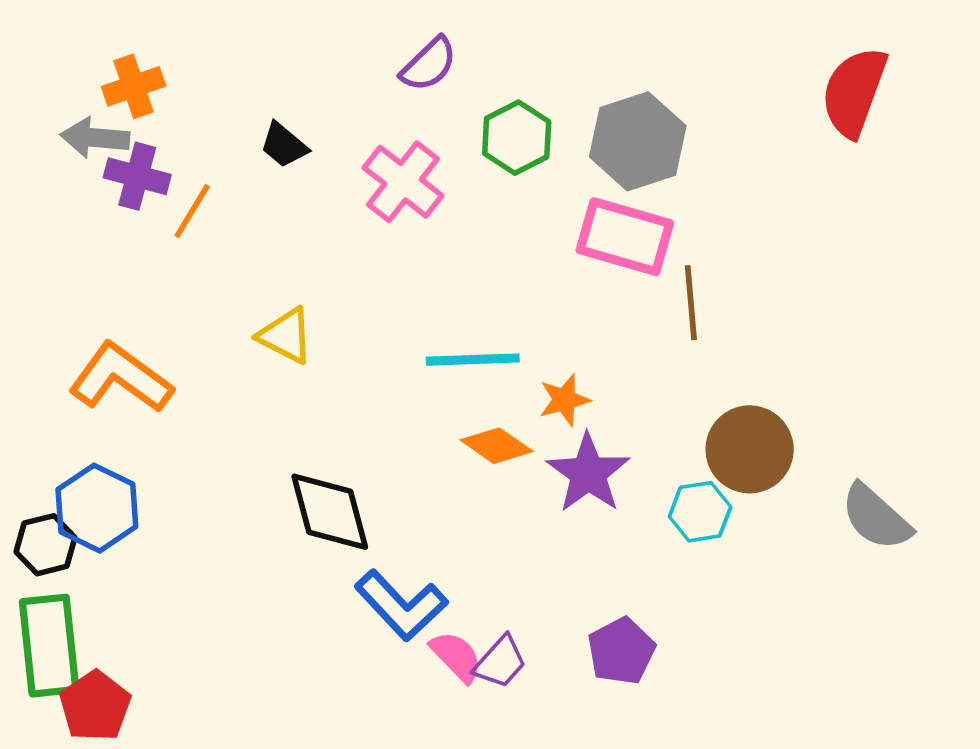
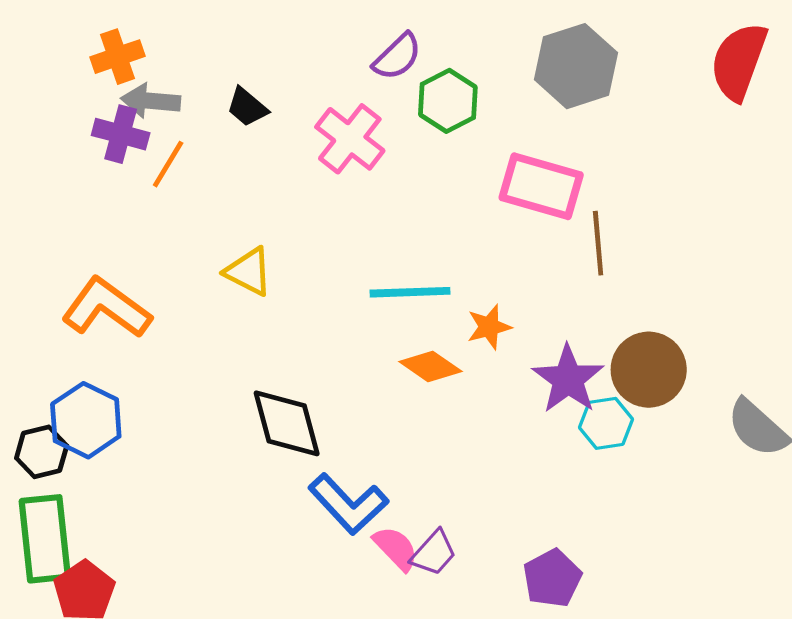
purple semicircle: (429, 64) -> (397, 57), moved
gray arrow: (95, 138) -> (151, 101), moved
gray hexagon: (638, 141) -> (576, 66), moved
purple star: (588, 473) -> (568, 379), moved
purple pentagon: (621, 651) -> (552, 578), moved

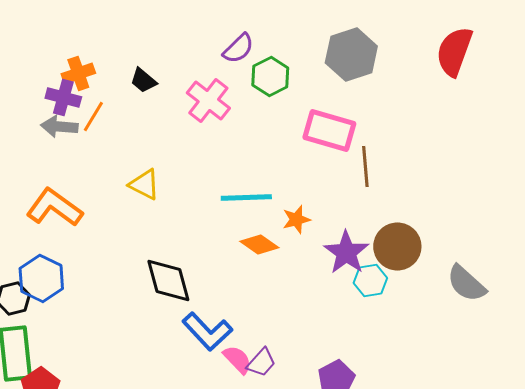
orange cross: (117, 57) -> (78, 74), moved
gray arrow: (151, 101) -> (59, 126), moved

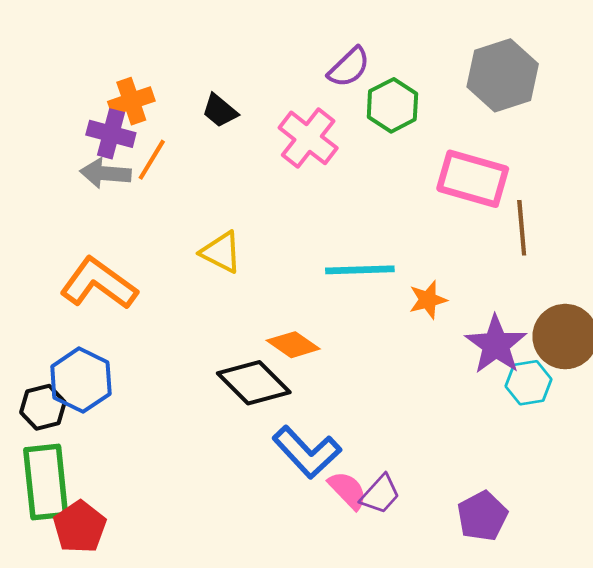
orange diamond: (259, 244) -> (293, 345), moved
black diamond: (168, 280) -> (254, 383), turned -30

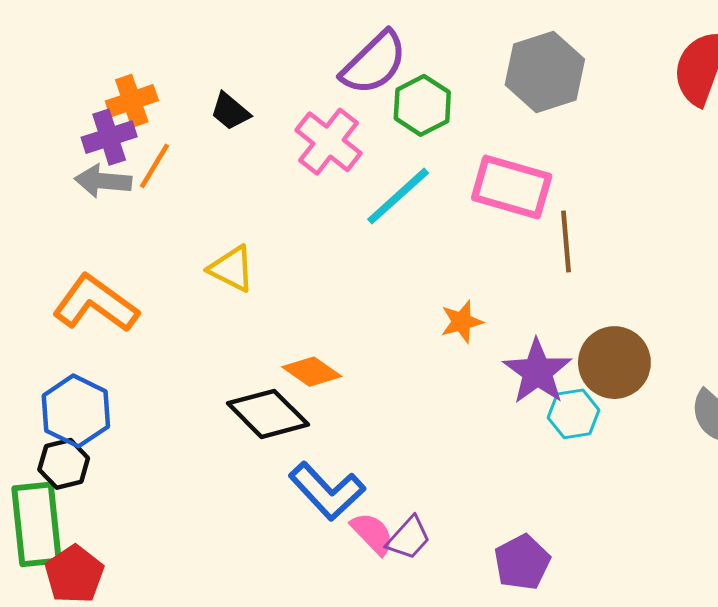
purple semicircle: (349, 67) -> (374, 63), size x1.4
purple cross: (111, 134) -> (109, 137), turned -33
cyan line: (360, 270) -> (398, 196), moved, turned -40
black hexagon: (43, 407) -> (64, 464), moved

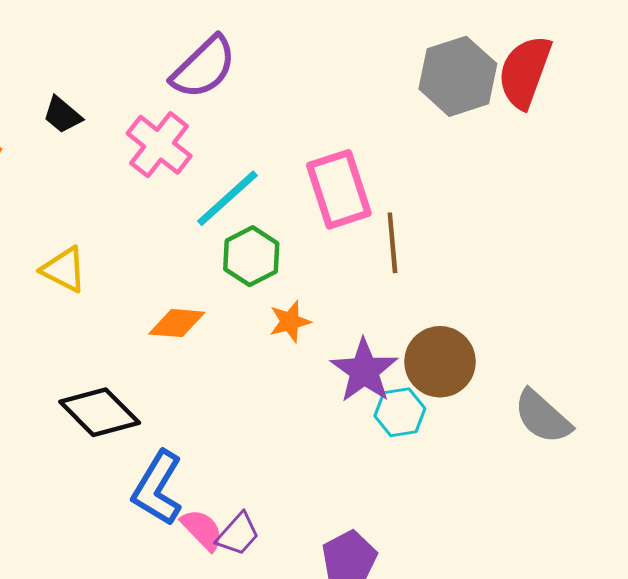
gray hexagon: (545, 72) -> (458, 76), moved
green hexagon: (422, 105) -> (251, 256), moved
pink rectangle: (512, 187) -> (339, 189), turned 56
orange diamond: (312, 372) -> (177, 323), moved, turned -30
blue L-shape: (327, 491) -> (158, 488), turned 74

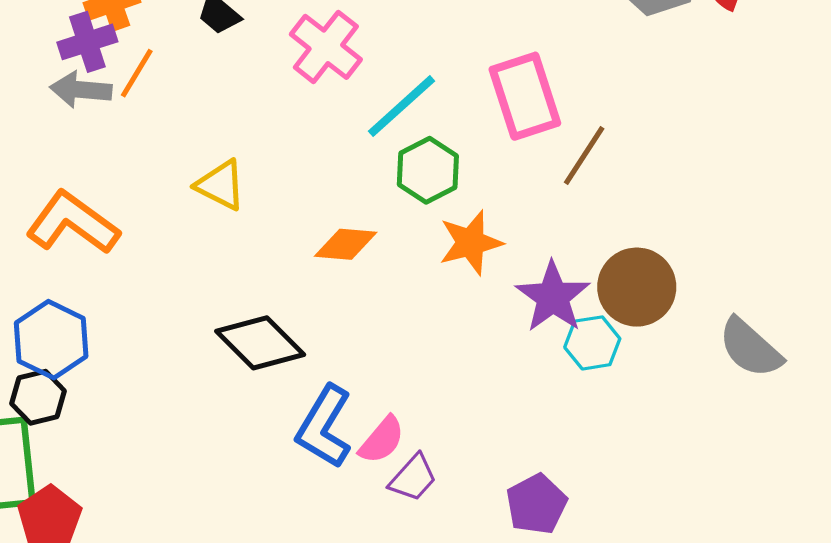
brown line: (392, 243) -> (584, 155), turned 38
orange star: (290, 322) -> (471, 243), size x1.4
pink semicircle: (202, 530) -> (382, 440), moved, turned 84

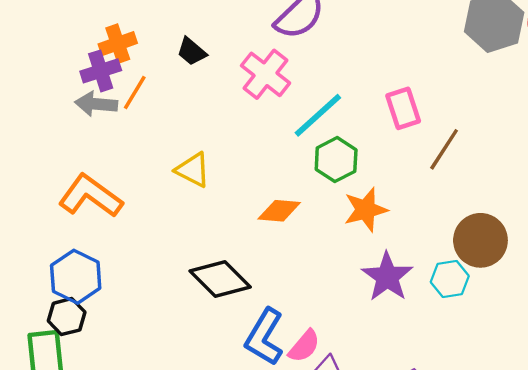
pink rectangle: (525, 96) -> (403, 108), size x0.7
purple star: (553, 297) -> (387, 277), moved

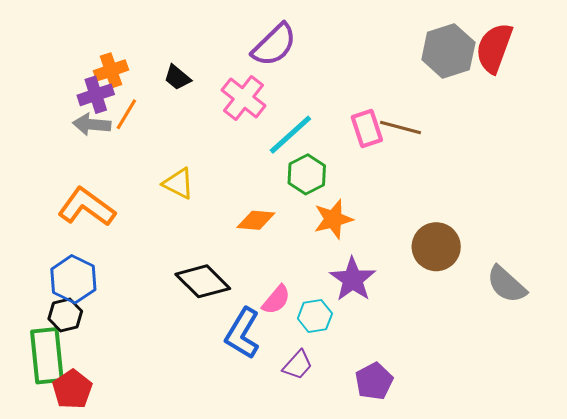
brown line: (444, 149) -> (401, 127), moved, turned 72
cyan hexagon: (450, 279) -> (315, 316), moved
pink semicircle: (304, 346) -> (276, 300), moved

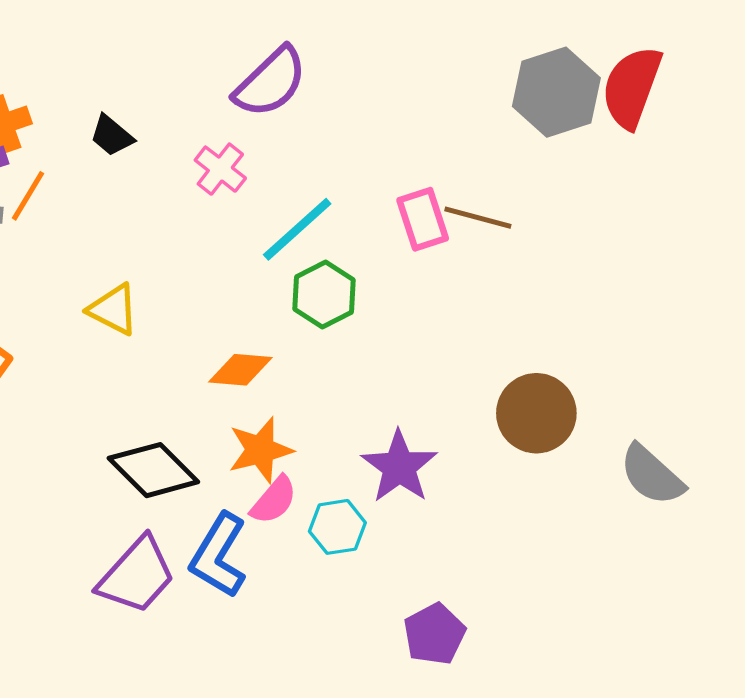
pink cross: (244, 98) -> (220, 169), size x0.7
orange star: (333, 219) -> (260, 450), moved
purple trapezoid: (298, 365) -> (137, 575), moved, size x1.6

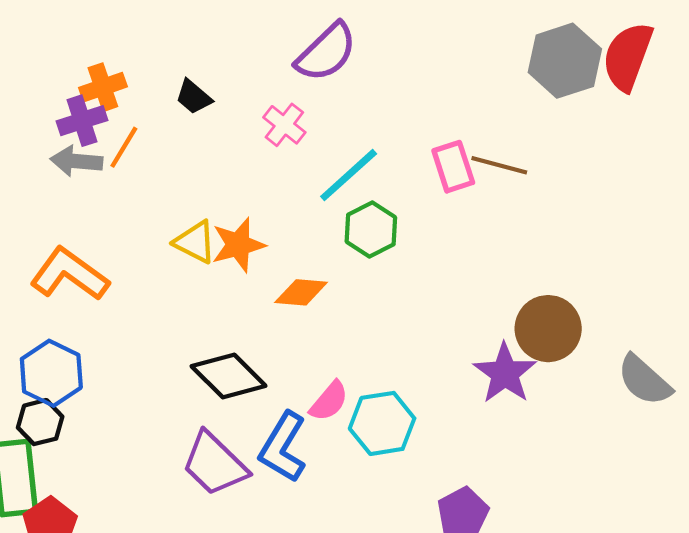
orange star: (260, 450) -> (238, 245), moved
purple star: (399, 467) -> (505, 373), moved
cyan hexagon: (337, 527) -> (382, 423), size x1.4
purple trapezoid: (137, 575) -> (215, 464), turned 92

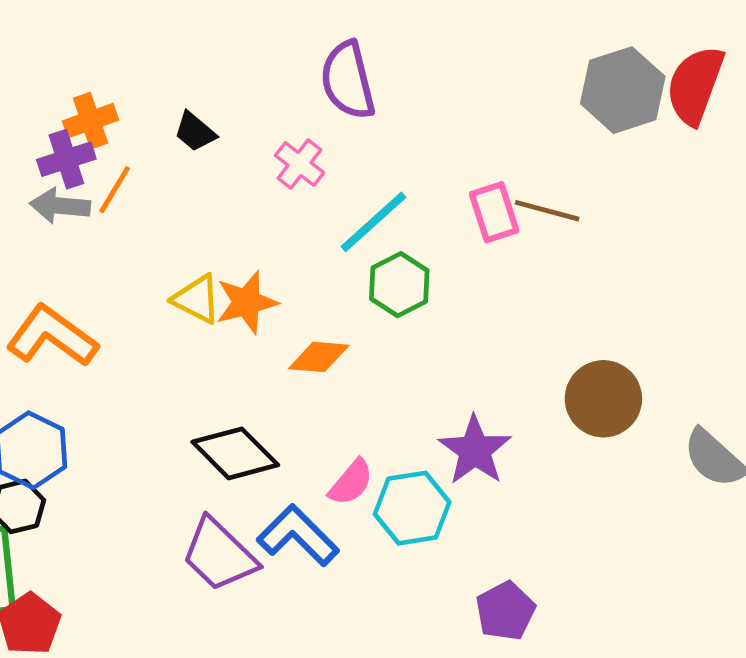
purple semicircle: (326, 52) -> (348, 80), turned 120
purple star: (505, 373) -> (475, 450), moved
blue L-shape: (283, 447) -> (298, 535), turned 104

